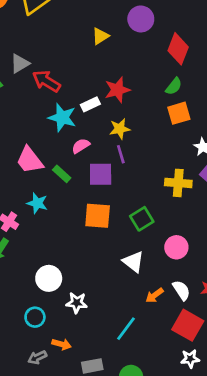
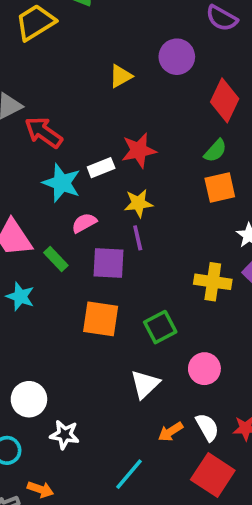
white triangle: (133, 262) -> (145, 384), turned 35

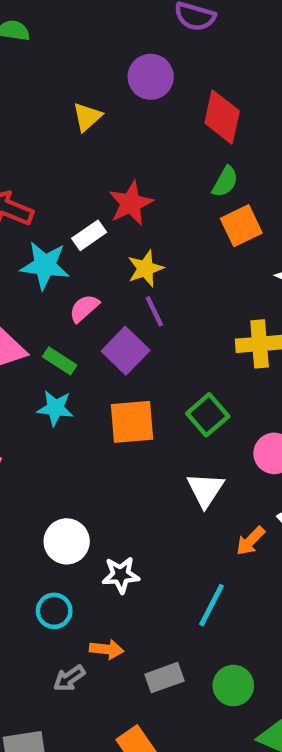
purple square: (108, 263) -> (126, 351), turned -36
cyan star: (20, 296) -> (55, 408), moved

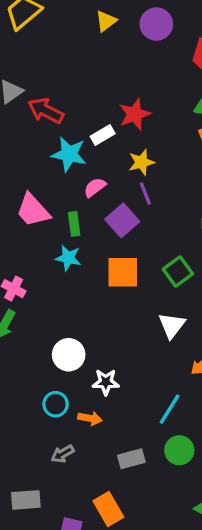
yellow triangle: (87, 117) -> (106, 21), moved
green rectangle: (60, 361) -> (74, 224), turned 45
orange arrow: (107, 649) -> (90, 418), moved
green circle: (233, 686) -> (179, 450), moved

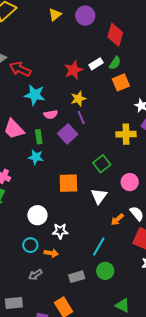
white rectangle: (103, 135) -> (96, 64), moved
pink semicircle: (95, 187) -> (51, 114), turned -152
orange square: (123, 272) -> (68, 183), moved

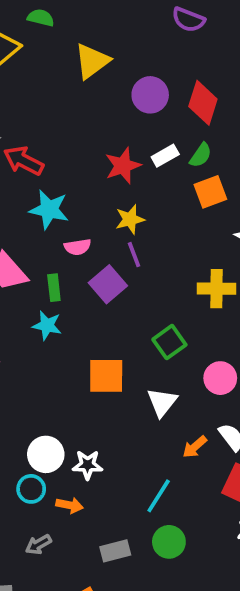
yellow triangle: (55, 15) -> (92, 61), size x1.5
purple circle: (85, 16) -> (150, 95), moved
white circle: (37, 215) -> (46, 454), moved

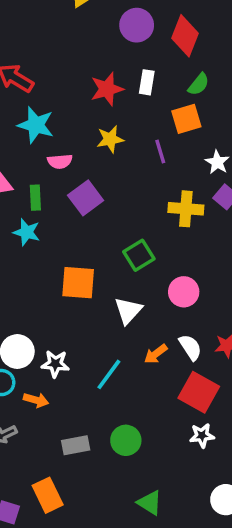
green semicircle: (201, 155) -> (199, 84), moved
white rectangle: (165, 156) -> (147, 82), turned -55
purple line: (134, 255) -> (160, 152), moved
cyan line: (159, 496) -> (109, 374), moved

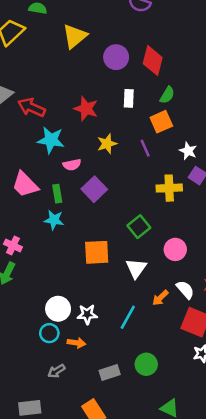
red star: (107, 89) -> (86, 109), moved, turned -30

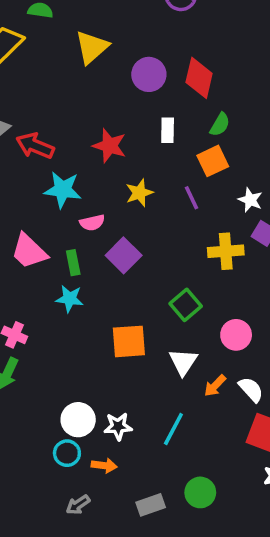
orange arrow: (160, 298) -> (215, 386), moved

